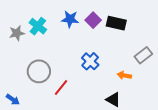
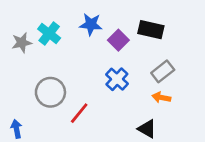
purple square: (93, 20) -> (118, 40), moved
gray rectangle: (143, 55) -> (163, 71), moved
blue arrow: (13, 100) -> (16, 129), turned -136

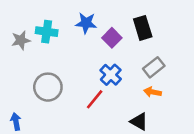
black rectangle: (151, 30) -> (143, 28), turned 60
cyan cross: (49, 34) -> (47, 32), turned -30
red line: (79, 113) -> (95, 99), moved

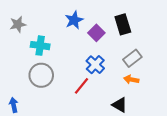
blue star: (86, 23) -> (74, 20), turned -30
cyan cross: (47, 32) -> (40, 46), moved
gray star: (21, 40) -> (18, 24), moved

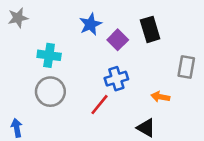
gray star: (18, 24) -> (18, 18), moved
gray rectangle: (132, 58) -> (186, 67), moved, turned -42
blue cross: (95, 65) -> (116, 79), turned 30

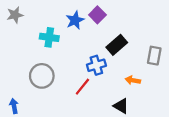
black rectangle: (150, 29) -> (117, 45), moved, turned 66
purple square: (118, 40) -> (97, 15), moved
cyan cross: (49, 55) -> (49, 37), moved

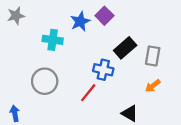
gray rectangle: (154, 56) -> (153, 56), moved
blue cross: (96, 65) -> (103, 70), turned 30
orange arrow: (133, 80) -> (153, 86), moved, turned -48

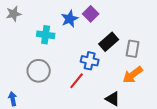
orange arrow: (153, 86) -> (133, 75), size x1.5

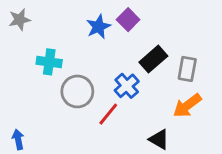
cyan cross: (46, 35) -> (49, 62), moved
blue cross: (90, 61) -> (127, 86), turned 36
gray circle: (39, 71) -> (77, 91), moved

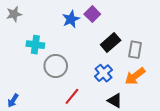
blue cross: (127, 86) -> (103, 73), moved
red line: (108, 114) -> (72, 96), moved
blue arrow: (18, 139) -> (13, 101), turned -136

